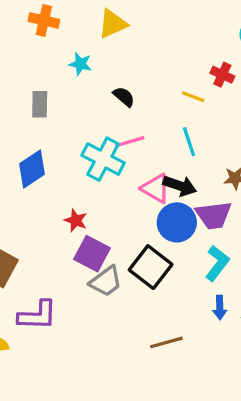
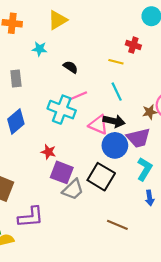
brown line: (166, 342) -> (117, 225), turned 45

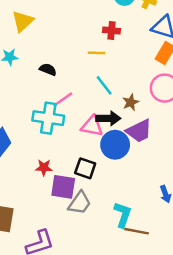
brown star: (150, 112) -> (131, 102), moved
cyan L-shape: (145, 169) -> (123, 215), moved
black square: (101, 177) -> (85, 168), moved, size x0.7

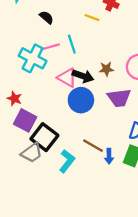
cyan line: (104, 85) -> (72, 44), moved
purple trapezoid: (139, 131) -> (119, 98), moved
black square: (85, 168) -> (44, 137), moved, size x1.4
gray trapezoid: (80, 203) -> (32, 153), moved
brown line: (137, 231) -> (93, 146), moved

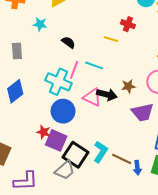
cyan line: (72, 44) -> (94, 65), turned -48
pink line: (50, 47) -> (74, 70), turned -48
red star: (14, 99) -> (44, 132), moved
blue circle: (81, 100) -> (63, 111), moved
cyan L-shape: (67, 161) -> (101, 152), moved

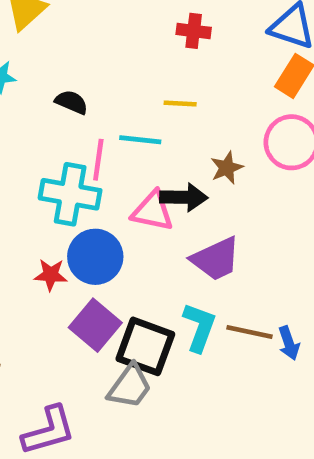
yellow line: (111, 39) -> (180, 104), moved
purple trapezoid: (142, 112) -> (216, 259), moved
red star: (44, 132) -> (51, 275), moved
purple square: (56, 140) -> (95, 325), turned 30

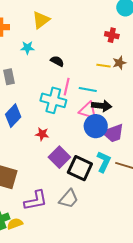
cyan line: (140, 140) -> (88, 90), moved
brown star: (227, 168) -> (119, 63), moved
blue circle: (95, 257) -> (96, 126), moved
gray trapezoid: (130, 386) -> (69, 199), moved

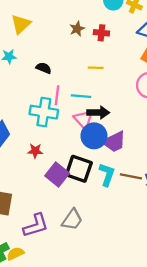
brown star: (119, 63) -> (77, 29), moved
pink triangle: (88, 111) -> (83, 119), turned 36
black square: (80, 168) -> (79, 169), moved

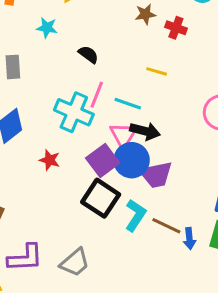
purple square: (57, 175) -> (103, 160), moved

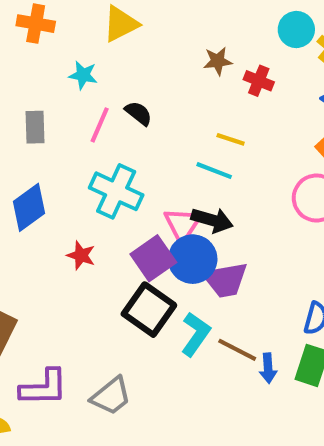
pink line: (97, 95) -> (100, 125), moved
cyan line: (128, 104) -> (214, 171), moved

